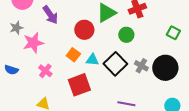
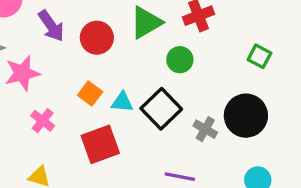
red circle: (84, 30) -> (97, 38), moved
gray cross: (141, 66) -> (205, 129), moved

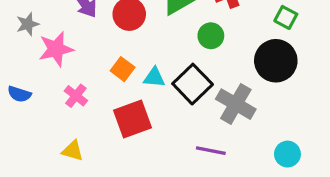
green square: (259, 56) -> (286, 17), moved
black circle: (246, 116) -> (276, 61), moved
gray cross: (205, 129) -> (236, 104), size x1.6

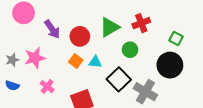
gray star: (28, 24) -> (12, 60), moved
orange square: (123, 69) -> (76, 61), moved
cyan triangle: (154, 77) -> (95, 62), moved

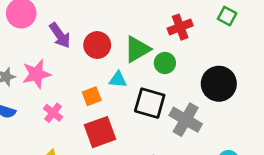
green triangle: (110, 27) -> (137, 49), moved
green square: (176, 38) -> (227, 16), moved
orange square: (76, 61) -> (92, 96), moved, turned 32
black square: (119, 79) -> (150, 103), turned -30

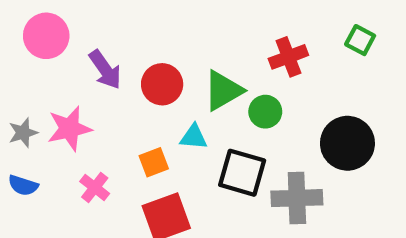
gray cross: (186, 120) -> (297, 198), turned -32

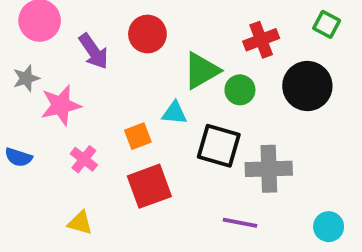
red circle: (162, 84) -> (147, 34), moved
gray star: (23, 133) -> (26, 78), moved
black circle: (347, 143) -> (307, 86), moved

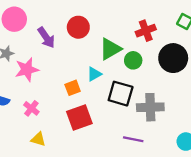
cyan triangle: (174, 113) -> (94, 74), turned -35
pink cross: (84, 159) -> (31, 108), moved

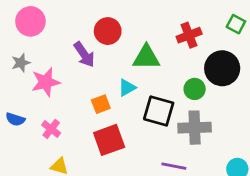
purple arrow: (46, 37) -> (84, 54), moved
green triangle: (110, 49) -> (146, 57), turned 30
green circle: (133, 60) -> (195, 89), moved

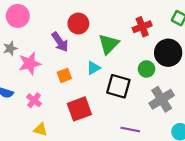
green triangle: (146, 57) -> (109, 44), turned -45
orange square: (101, 104) -> (64, 75), moved
gray cross: (195, 128) -> (162, 99), moved, turned -30

